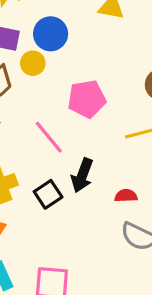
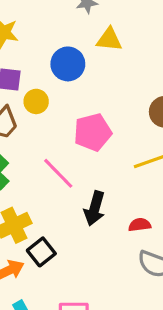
blue circle: (51, 34) -> (68, 64), moved
black square: (48, 194) -> (41, 252), moved

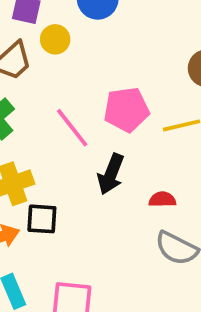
pink pentagon: (93, 132) -> (126, 110), moved
black square: (41, 252) -> (42, 219), turned 36

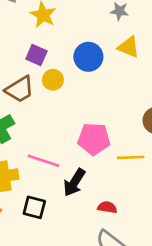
pink line: (72, 128) -> (43, 161), moved, turned -44
black square: (42, 219) -> (34, 207), moved

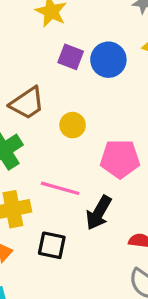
purple square: (36, 55) -> (71, 57), moved
yellow circle: (53, 80) -> (73, 125), moved

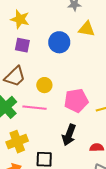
purple square: (71, 57) -> (22, 45), moved
pink line: (60, 188) -> (35, 108), moved

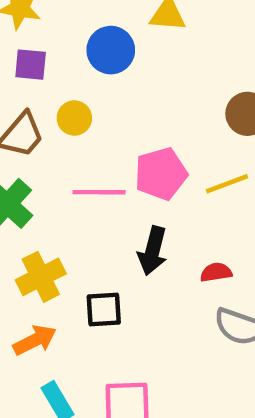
yellow circle: (44, 85) -> (74, 118), moved
pink line: (35, 108) -> (99, 192), moved

